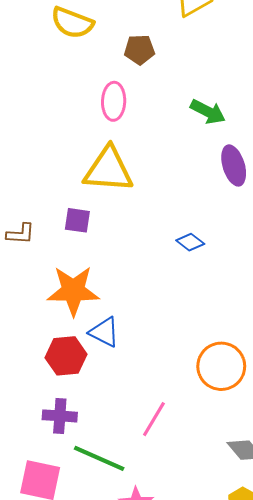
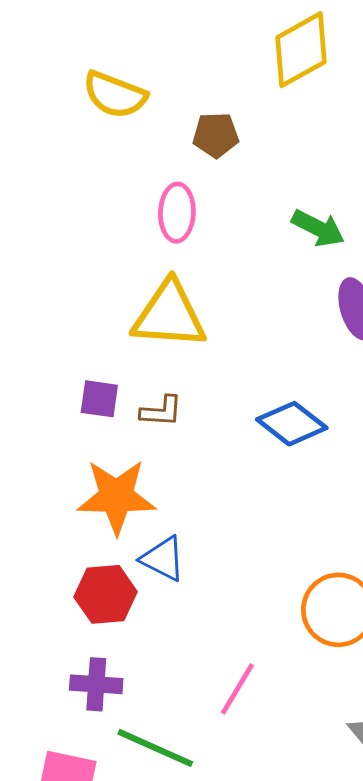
purple square: (77, 220) -> (99, 399), moved
brown L-shape: (20, 234) -> (161, 411), moved
blue diamond: (190, 242) -> (292, 424), size x1.6

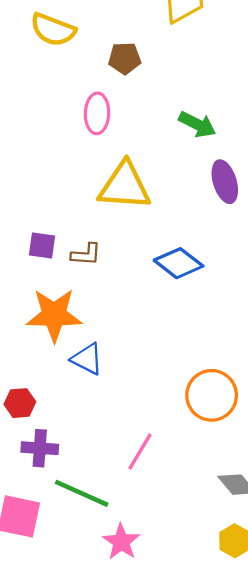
yellow triangle: (169, 315) -> (125, 186), moved
red hexagon: (106, 594) -> (20, 403), moved, size x0.7

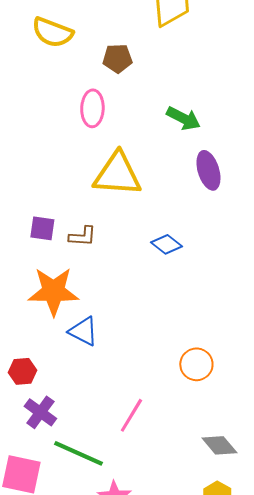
blue diamond: (179, 263) -> (166, 244), size x0.7
orange circle: (212, 395) -> (196, 364), size x0.7
purple cross: (40, 448) -> (40, 412), turned 32

